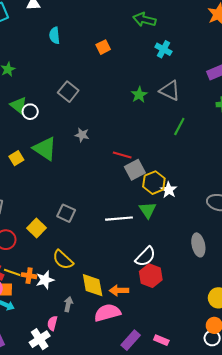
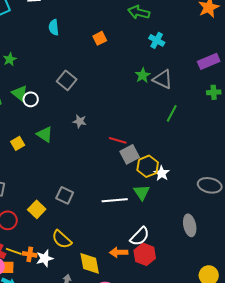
green star: (139, 95) -> (143, 75), moved
green triangle: (45, 149) -> (45, 134), size x0.7
orange arrow: (119, 290) -> (119, 252), moved

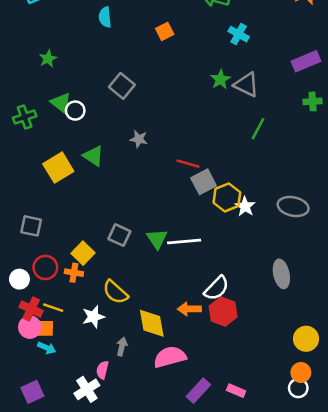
yellow square: (18, 143) -> (58, 168), size x1.6
gray ellipse: (210, 185) -> (293, 206), moved
green triangle: (142, 192) -> (157, 239), moved
orange cross: (30, 254) -> (74, 273), moved

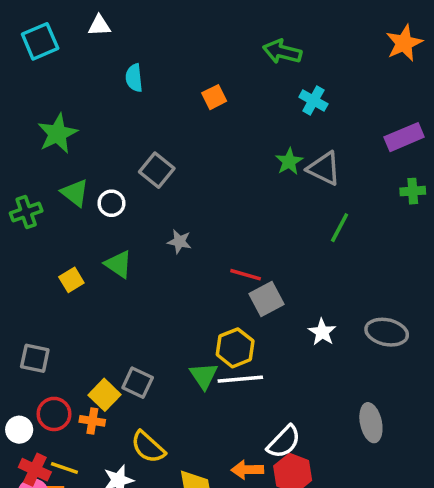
green star: (48, 59) -> (57, 134), size x1.6
white circle: (75, 111) -> (111, 203), moved
yellow square: (58, 168) -> (71, 280), size x0.6
yellow hexagon: (227, 197) -> (235, 348), moved
gray square: (119, 235) -> (138, 383), moved

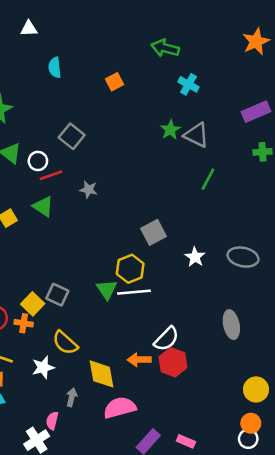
red line: (246, 275) -> (51, 175), moved, turned -35

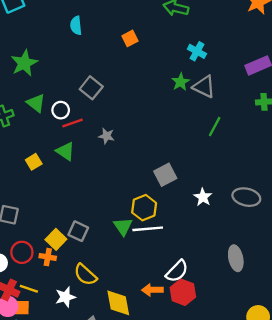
cyan cross: (188, 84) -> (197, 51), moved

